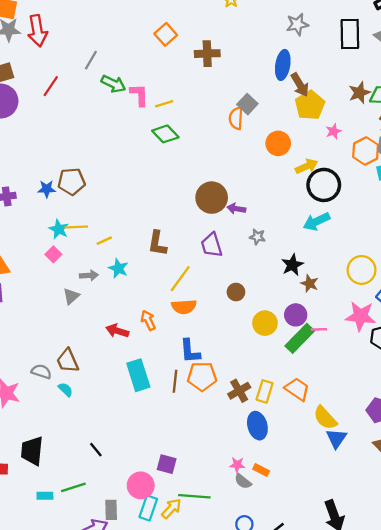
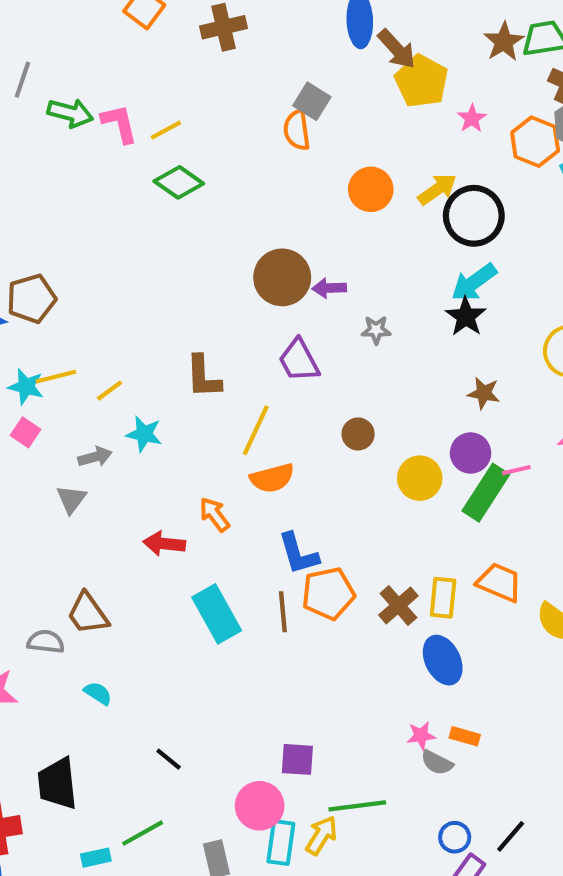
orange circle: (278, 143) -> (371, 189), moved
black star: (292, 265) -> (466, 317), moved
cyan semicircle: (65, 390) -> (98, 693), moved

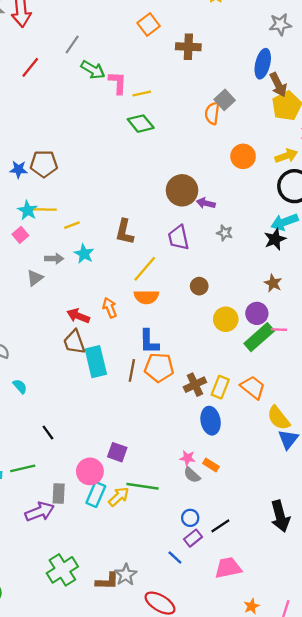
yellow arrow: (437, 189) -> (286, 156), moved
brown trapezoid: (88, 614) -> (74, 342), moved

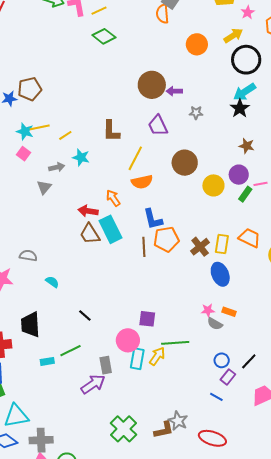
brown circle: (199, 286) -> (185, 163), size x1.6
green rectangle: (259, 337) -> (245, 194), size x0.6
cyan rectangle: (96, 362) -> (110, 229), moved

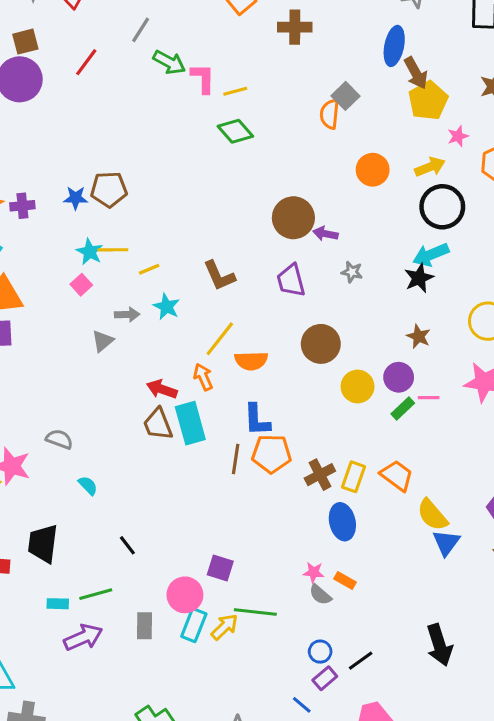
brown L-shape: (111, 131) -> (219, 276), turned -35
yellow line: (135, 158) -> (220, 339), moved
purple arrow: (93, 384) -> (83, 637), moved

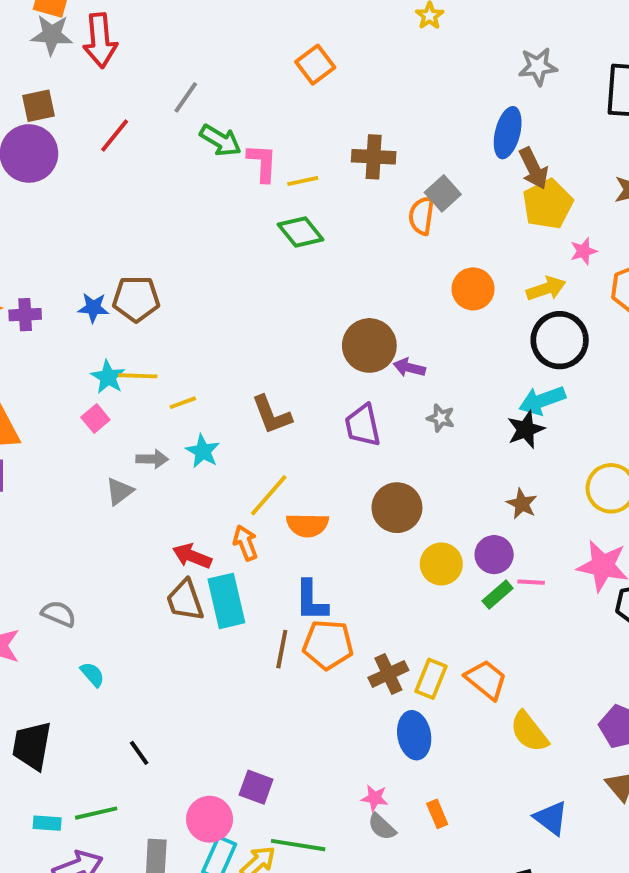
brown cross: (295, 27) -> (374, 157), moved
blue triangle: (446, 543) -> (551, 818), moved, turned -32
orange rectangle: (345, 580) -> (437, 814), moved, turned 35

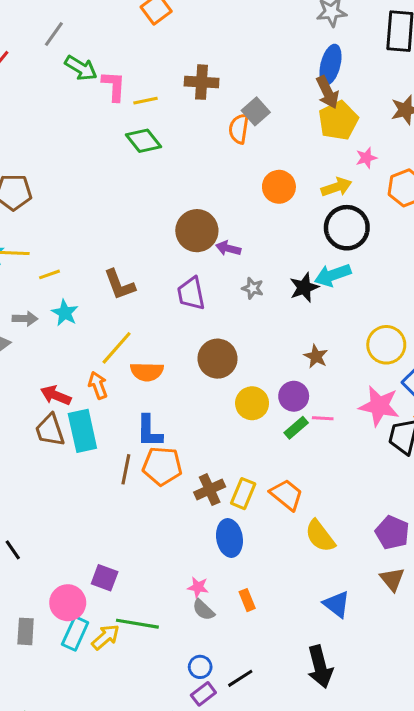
blue ellipse: (508, 133) -> (330, 65), moved
black star: (526, 429) -> (304, 287), moved

